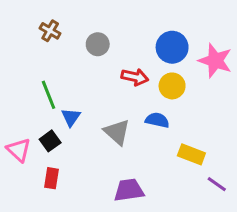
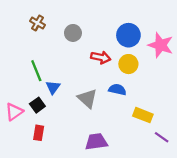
pink triangle: (19, 150) -> (14, 112), turned 42

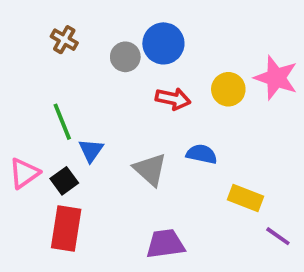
blue circle: (128, 35) -> (163, 43), moved
yellow circle: (128, 64) -> (228, 89), moved
pink triangle: (14, 112) -> (24, 173), moved
red rectangle: (39, 133) -> (66, 229), size x1.6

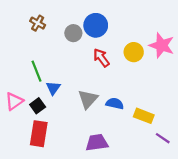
red arrow: (173, 99) -> (101, 58), turned -138
blue semicircle: (202, 154) -> (115, 104), moved
gray triangle: (150, 169) -> (88, 99), turned 30

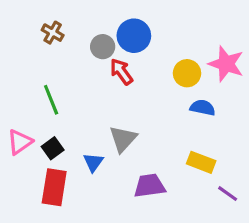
red arrow: (101, 58) -> (121, 72), moved
blue triangle: (53, 88) -> (93, 162), moved
blue semicircle: (115, 104) -> (203, 108), moved
purple trapezoid: (97, 143) -> (150, 186), moved

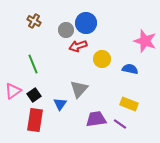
red arrow: (121, 72) -> (78, 46), turned -72
yellow circle: (187, 73) -> (102, 59), moved
purple line: (228, 194) -> (120, 124), moved

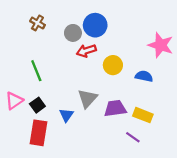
purple trapezoid: (96, 119) -> (115, 108), moved

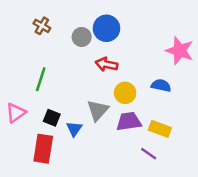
red arrow: (86, 51) -> (106, 64), moved, turned 30
yellow circle: (113, 65) -> (125, 93), moved
green line: (36, 71) -> (41, 79), turned 40
black square: (37, 105) -> (52, 118), moved, turned -32

